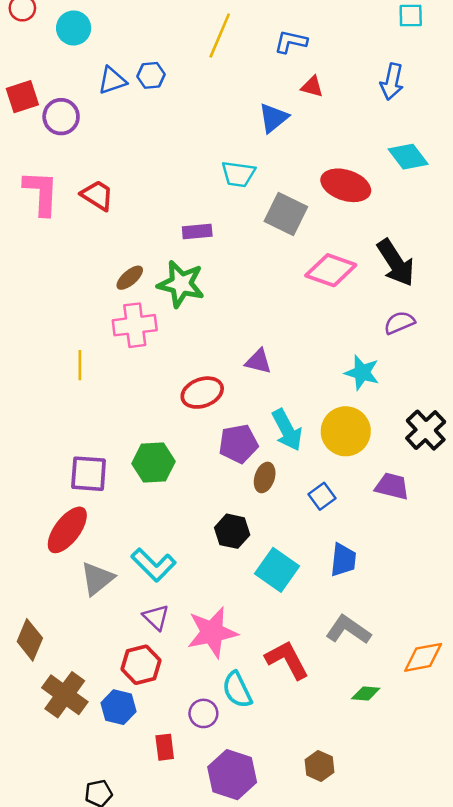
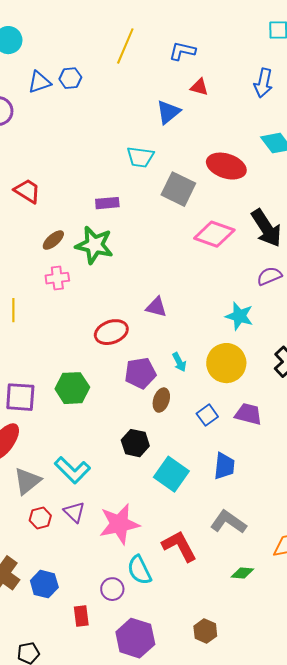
red trapezoid: (97, 195) -> (27, 191), moved
pink cross: (135, 325) -> (57, 278), size x0.7
cyan arrow: (287, 430) -> (179, 362), size x0.6
purple trapezoid: (392, 486) -> (248, 414), moved
red hexagon: (141, 665) -> (40, 518), moved, size x0.7

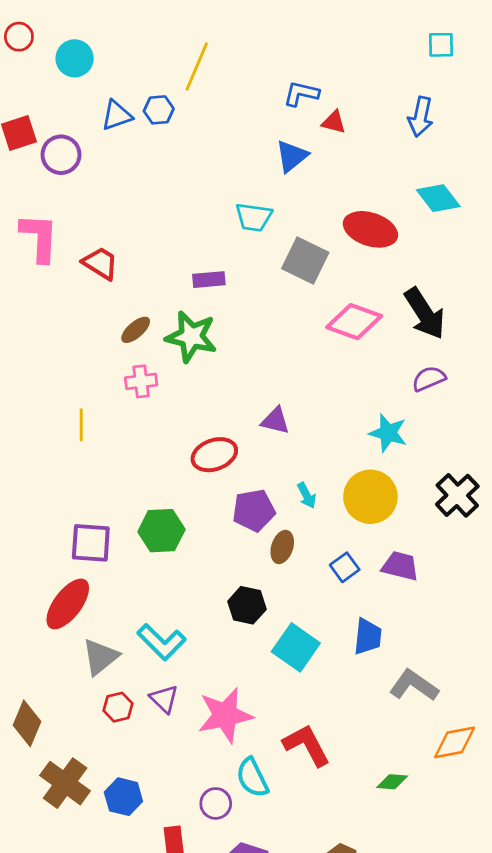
yellow line: (125, 46) -> (197, 67), moved
blue L-shape: (182, 51) -> (301, 94), moved
gray L-shape: (228, 522) -> (414, 685), moved

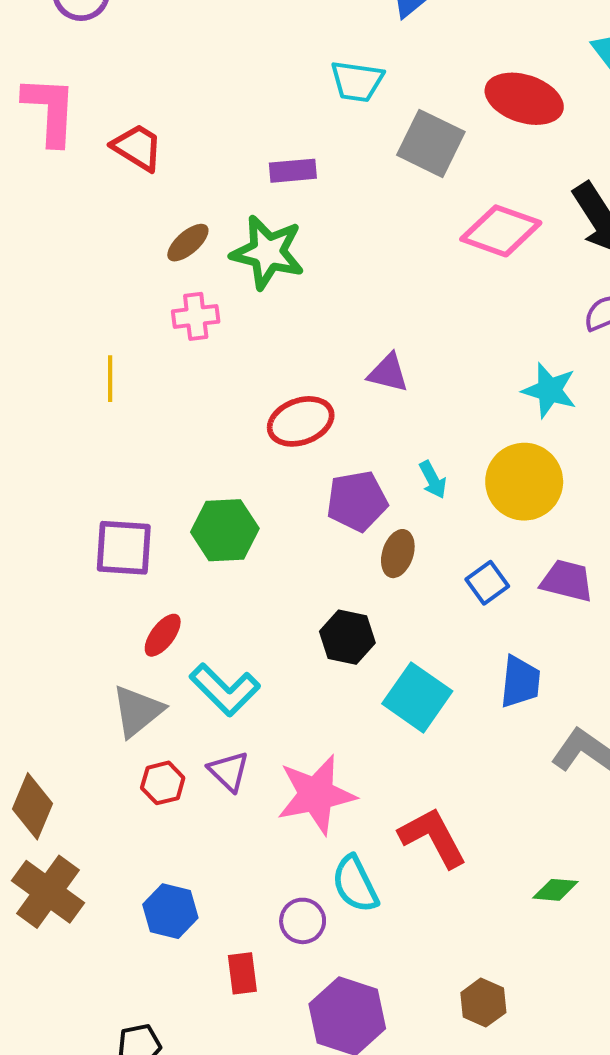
red ellipse: (68, 604) -> (163, 635), moved, size x0.6
brown cross: (65, 783) -> (48, 892), moved

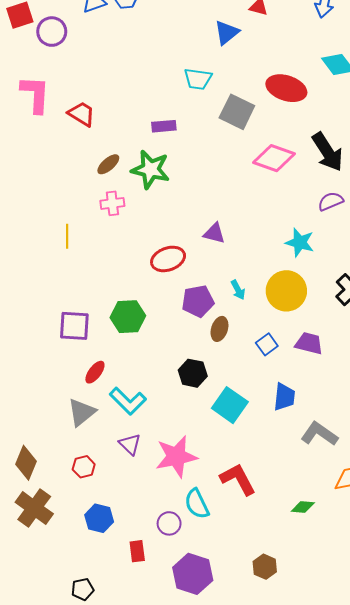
red hexagon: (163, 783) -> (84, 467), moved

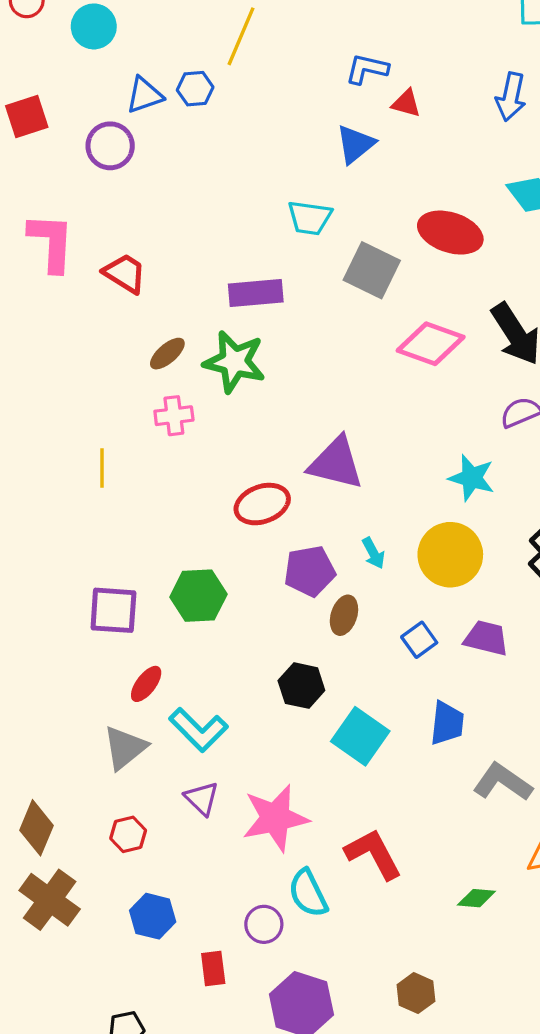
purple circle: (52, 32) -> (110, 146), moved
purple rectangle: (164, 126) -> (256, 293), size x1.4
purple triangle: (214, 233) -> (336, 463), size x1.6

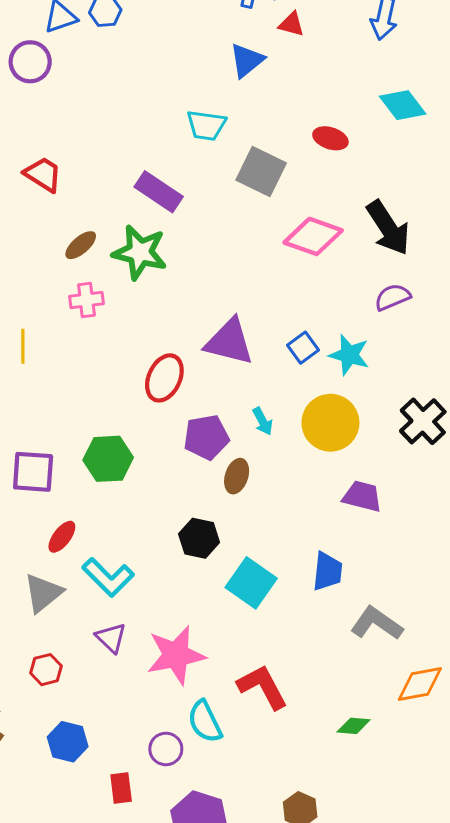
red ellipse: (450, 233) -> (330, 138), size x0.6
purple rectangle: (256, 293) -> (159, 192), turned 39
red ellipse: (262, 504) -> (164, 378), turned -45
blue square: (419, 640) -> (303, 348), moved

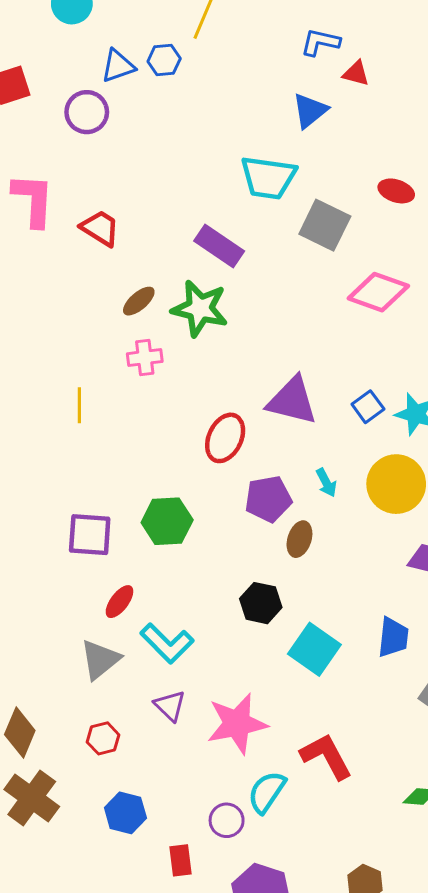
cyan trapezoid: (206, 125) -> (268, 178), size x1.4
cyan semicircle: (205, 722) -> (267, 792), turned 60

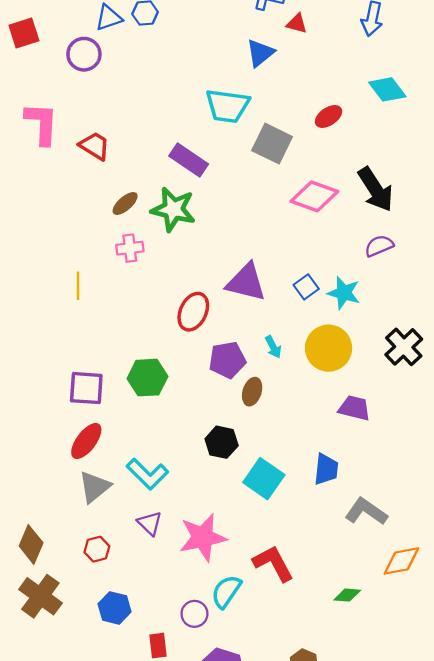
red ellipse: (396, 191) -> (329, 116), turned -52
red ellipse: (119, 602) -> (86, 441), moved, size x1.4

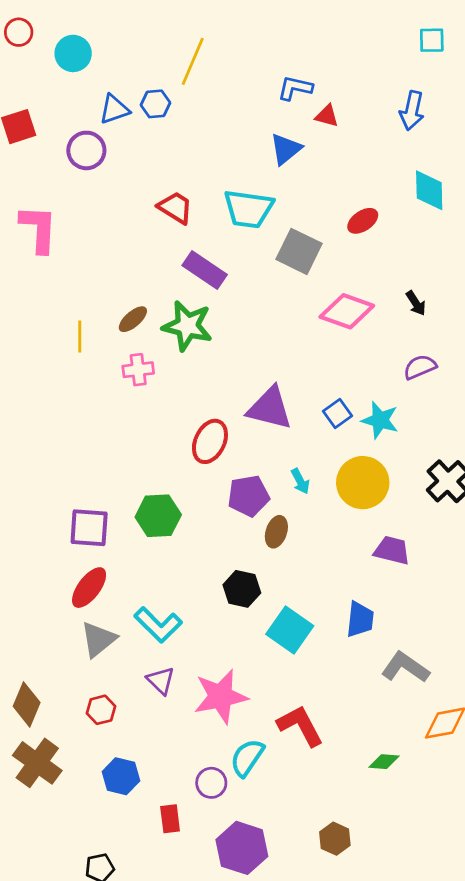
cyan diamond: (387, 89) -> (429, 190), turned 36
red trapezoid: (95, 146) -> (175, 208), moved
black arrow: (376, 189) -> (416, 303), size x0.5
yellow line: (78, 286) -> (80, 336), moved

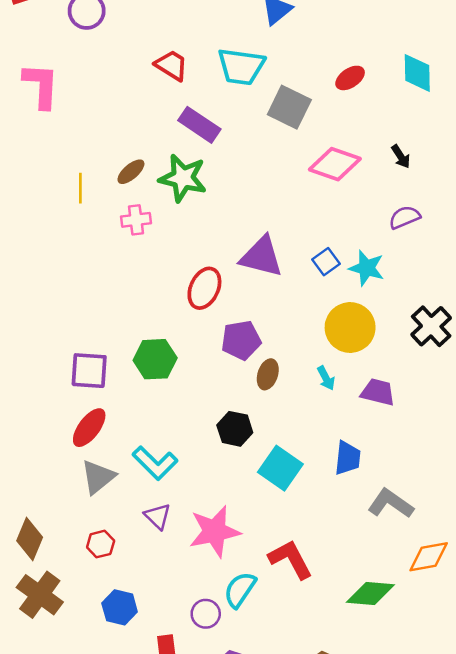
cyan diamond: (429, 190) -> (417, 73), moved
cyan arrow: (300, 481) -> (326, 378), moved
green diamond: (384, 762) -> (370, 593), size x1.6

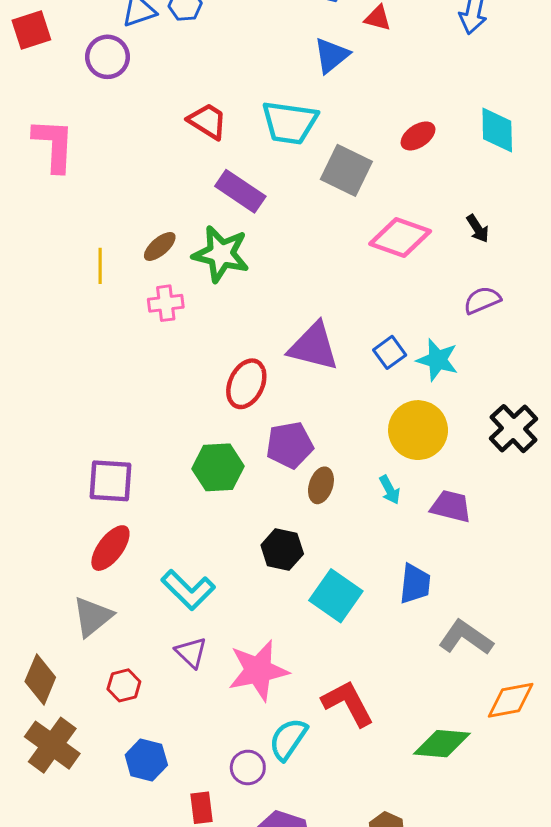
green hexagon: (155, 359) -> (218, 467), moved
gray triangle: (98, 477) -> (93, 617), moved

